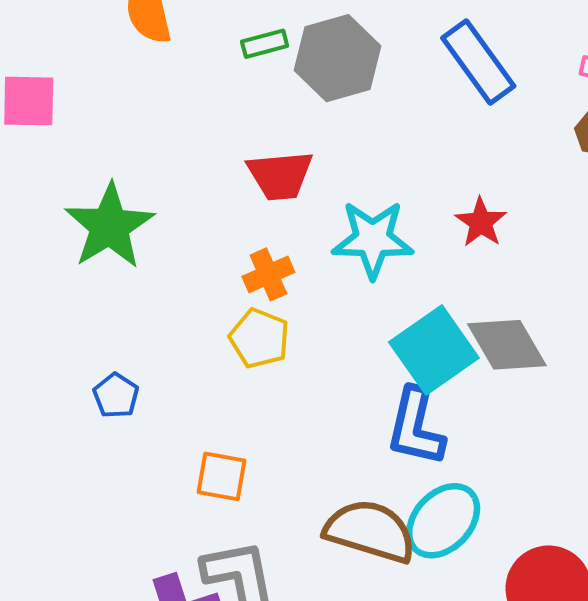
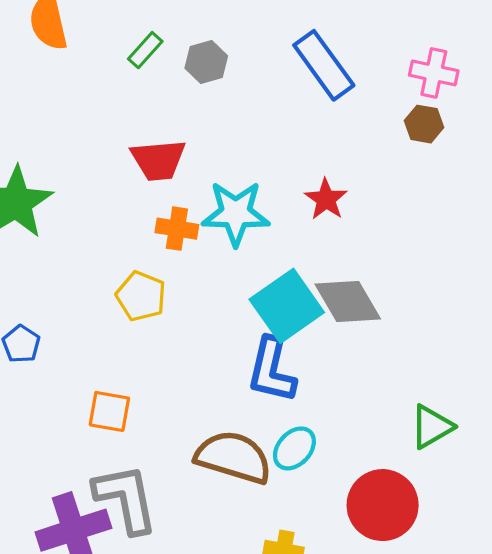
green rectangle: (265, 44) -> (145, 50), turned -33
gray hexagon: (338, 58) -> (206, 62), size x0.6
orange cross: (268, 274) -> (177, 229), moved, turned 33
cyan ellipse: (443, 521) -> (294, 448), size x0.7

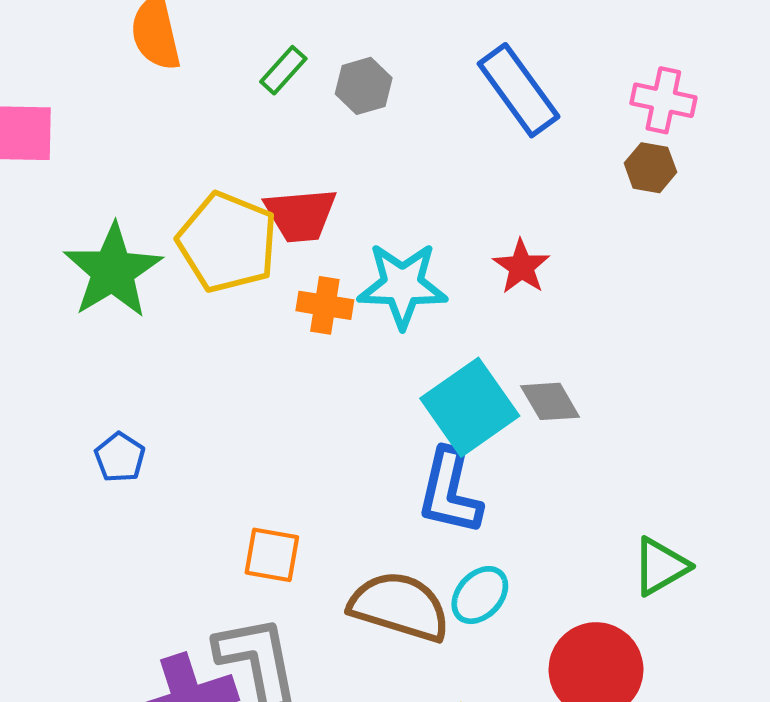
yellow pentagon: (141, 296) -> (227, 242), moved, size x1.5
gray diamond: (348, 302) -> (550, 401), size x0.7
orange square: (109, 411) -> (272, 555), moved

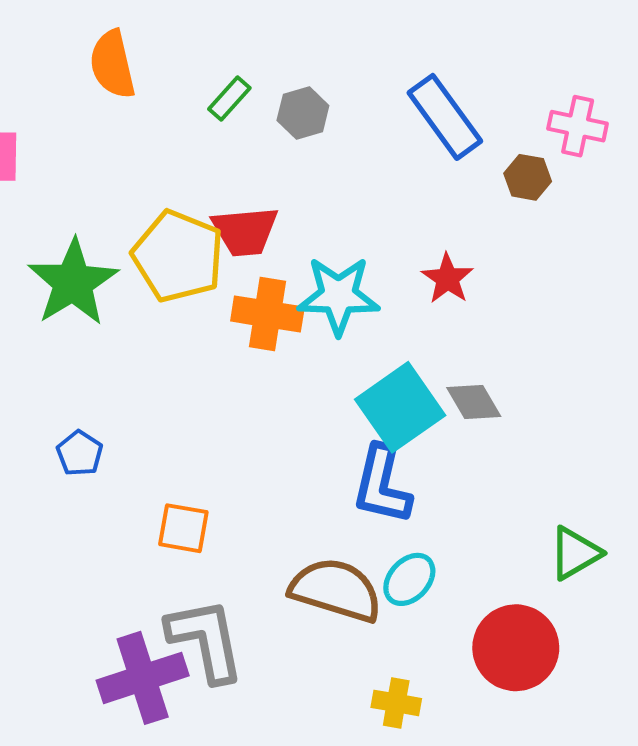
brown hexagon: (650, 168) -> (528, 177), moved
orange cross: (325, 305) -> (267, 314), size x1.4
orange square: (272, 555) -> (183, 528), moved

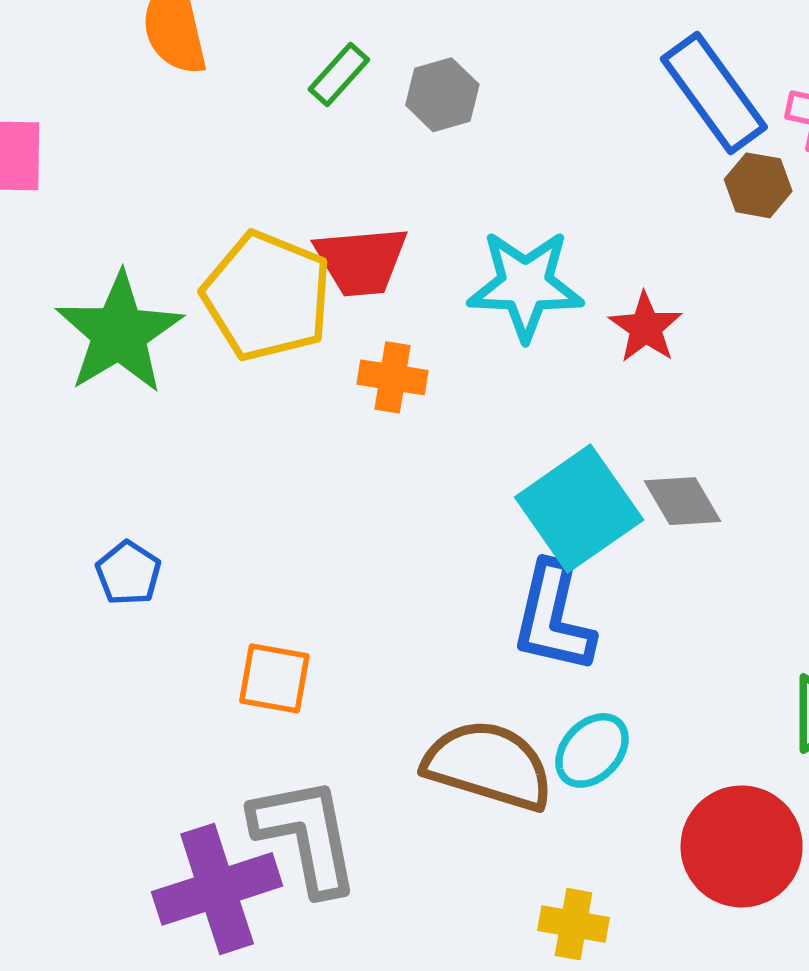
blue rectangle: (445, 117) -> (714, 93), moved
cyan star: (338, 296) -> (525, 285), moved
orange cross: (267, 314) -> (392, 377), size x0.7

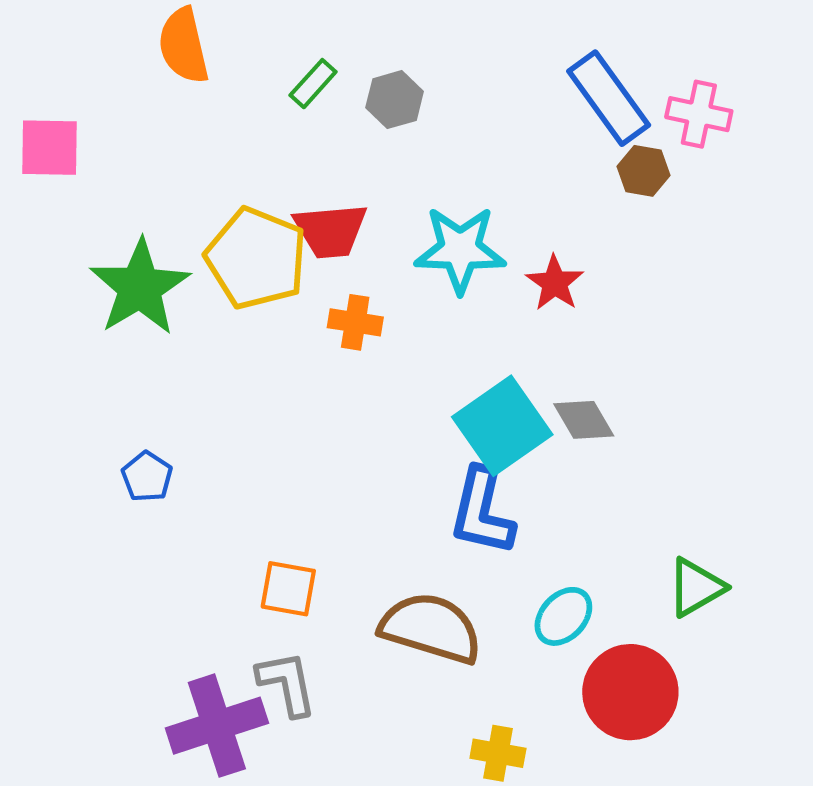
orange square: (274, 678) -> (288, 589), moved
cyan ellipse: (592, 750) -> (563, 616), moved
gray L-shape: (306, 835) -> (287, 683), size x0.7

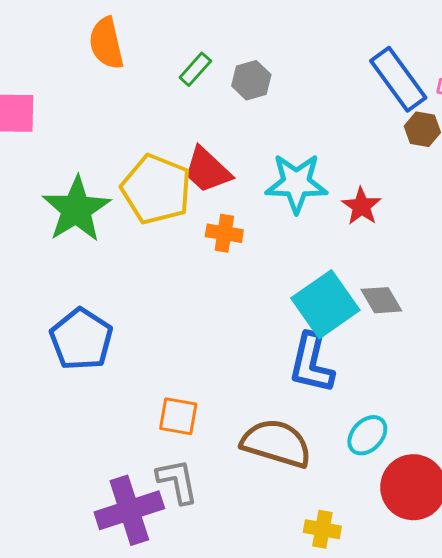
red trapezoid: (330, 231) -> (207, 170), turned 48
blue pentagon: (147, 477) -> (81, 339), size x1.8

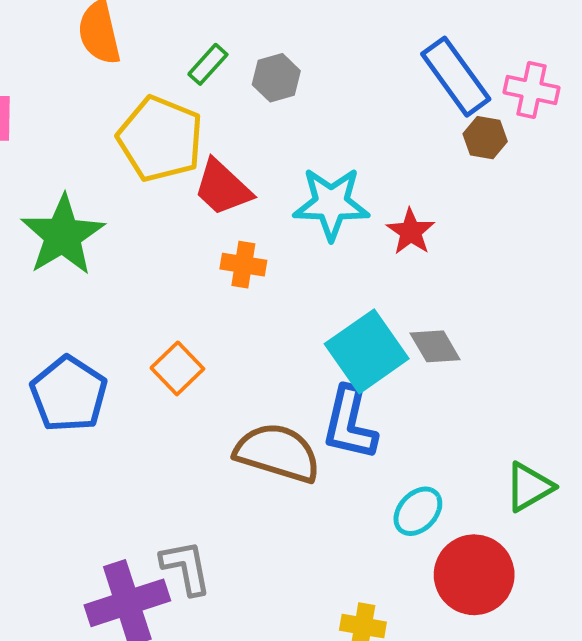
yellow pentagon: (156, 189) -> (160, 139), moved
orange square: (178, 416) -> (177, 368), moved, turned 36
brown semicircle: (276, 443) -> (278, 453), moved

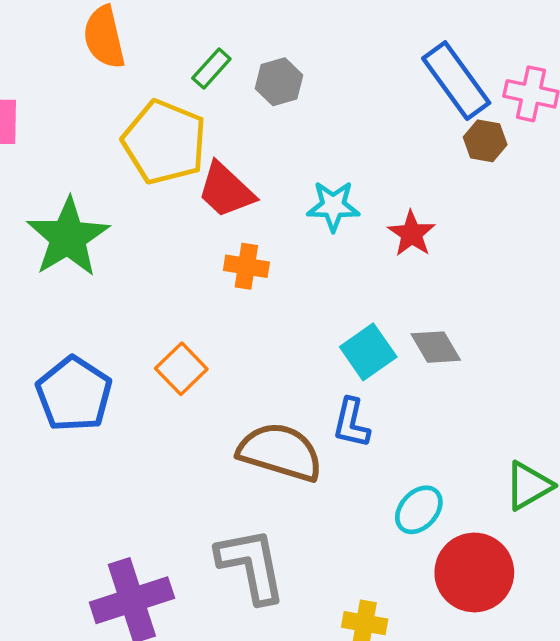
cyan star: (331, 204) -> (333, 206), size x0.7
cyan square: (367, 351) -> (368, 352), size x0.7
blue L-shape: (350, 423) -> (351, 423), size x0.7
gray L-shape: (186, 567) -> (251, 565), moved, size x1.4

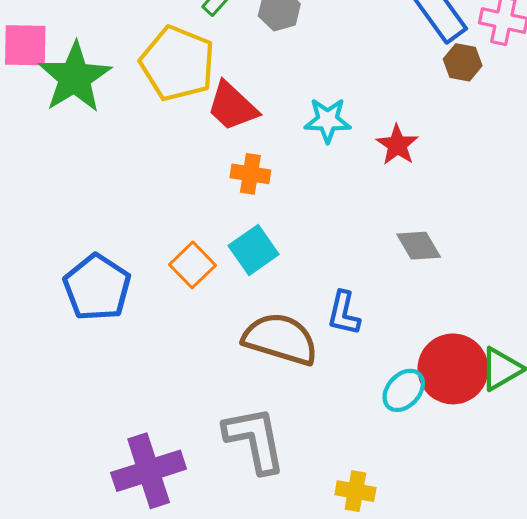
green star: (68, 237) -> (75, 77), moved
cyan square: (368, 352) -> (254, 250), moved
red circle: (474, 572) -> (453, 369), moved

